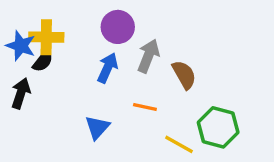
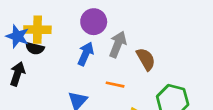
black semicircle: (43, 61) -> (35, 48), turned 66

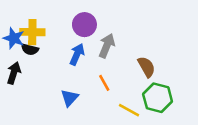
brown semicircle: (146, 59) -> (146, 67), moved
orange line: (115, 85) -> (104, 83), turned 49

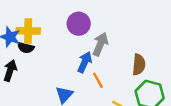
blue arrow: (77, 54) -> (85, 62), moved
brown semicircle: (146, 67) -> (139, 65), turned 35

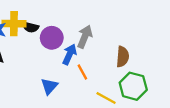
purple circle: (79, 24) -> (52, 38), moved
black semicircle: (26, 48) -> (30, 27), moved

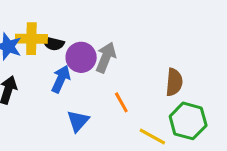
gray arrow: (85, 37) -> (106, 57), moved
blue arrow: (69, 54) -> (61, 79), moved

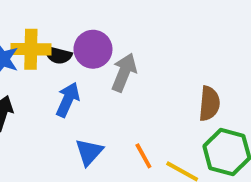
purple circle: (81, 57) -> (93, 49), moved
orange line: (121, 102) -> (143, 156), moved

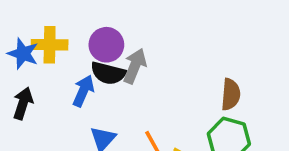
black semicircle: (58, 55) -> (108, 73), moved, size x1.4
brown semicircle: (209, 104) -> (231, 94), moved

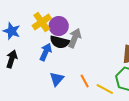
yellow cross: (50, 45) -> (42, 22), moved, turned -36

